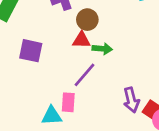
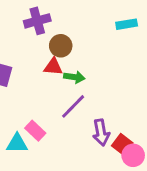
purple line: (84, 75) -> (73, 106), moved
pink rectangle: (68, 102) -> (35, 131), turned -54

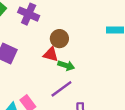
purple cross: (37, 21) -> (29, 14), moved, turned 30

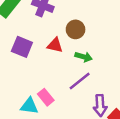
red triangle: (51, 54) -> (55, 45), moved

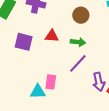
brown circle: (76, 29) -> (81, 15), moved
pink rectangle: (46, 97) -> (51, 82), turned 56

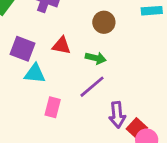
cyan triangle: (38, 92) -> (35, 74), moved

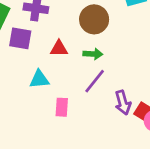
brown circle: (104, 22) -> (94, 19), size x1.4
purple square: (23, 49) -> (20, 38), moved

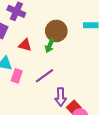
green arrow: (93, 54) -> (50, 46), moved, turned 96
pink rectangle: (62, 107) -> (17, 76), moved

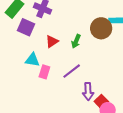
brown circle: (56, 31) -> (101, 28), moved
red triangle: (25, 45) -> (52, 41), turned -48

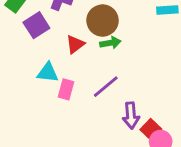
purple square: (26, 27) -> (36, 25), turned 36
brown circle: (101, 28) -> (103, 21), moved
green arrow: (76, 41) -> (110, 43), turned -120

